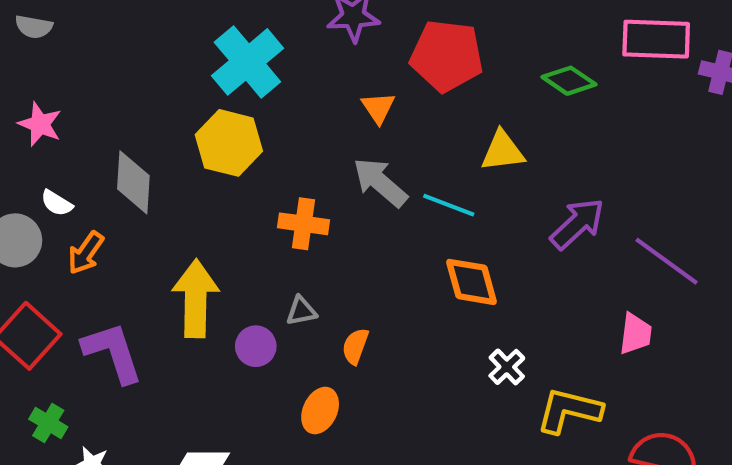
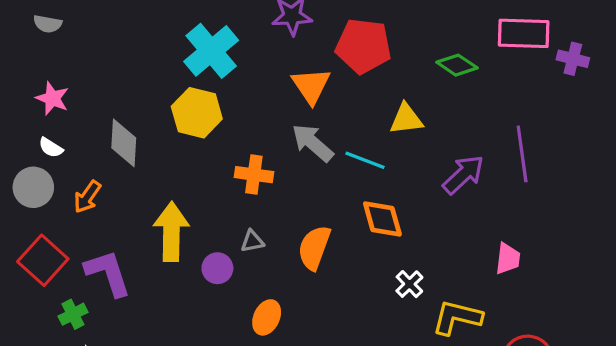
orange triangle: (378, 108) -> (311, 86), size x1.5
white semicircle: (57, 203) -> (51, 148), moved
purple line: (667, 261) -> (522, 154), moved, turned 46
orange semicircle: (355, 346) -> (314, 248), moved, size x1.6
green cross: (48, 423) -> (73, 314), moved, turned 32

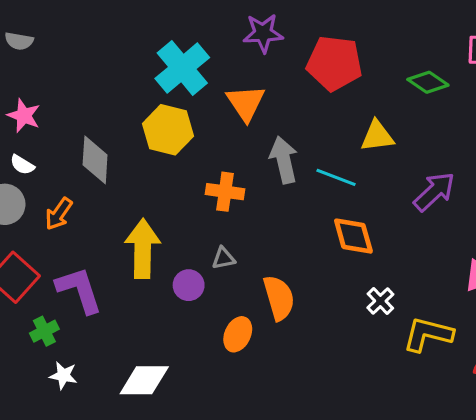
orange triangle: (311, 86) -> (246, 103), moved
gray arrow: (313, 143) -> (284, 160), turned 36
orange semicircle: (314, 248) -> (279, 298), moved, turned 144

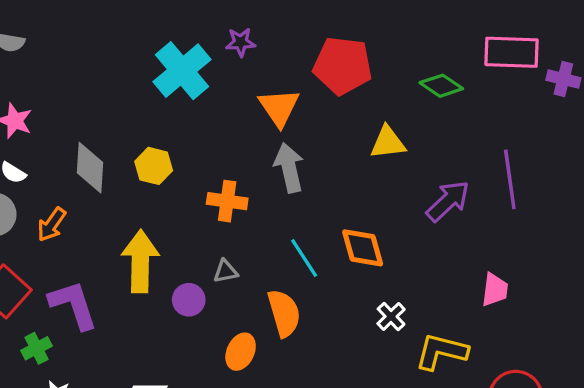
purple star: (263, 33) -> (241, 42), moved, size x0.7
orange triangle: (246, 103) -> (279, 107), moved
yellow hexagon: (168, 130) -> (154, 166), moved, size x0.7
cyan line: (336, 177) -> (304, 258), moved, turned 36

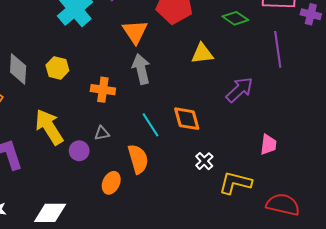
purple line: (510, 179) -> (278, 49), moved
yellow arrow: (140, 261) -> (49, 127), turned -33

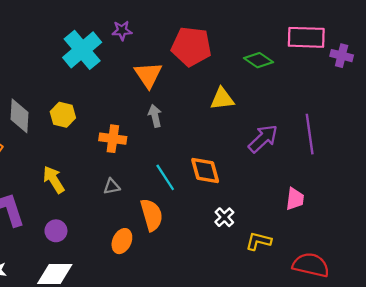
purple line: (278, 49) -> (310, 134), moved
gray arrow: (141, 69) -> (155, 116), size x0.7
yellow arrow: (49, 127) -> (54, 180), size x0.7
purple circle: (79, 151) -> (56, 231), moved
yellow L-shape: (235, 183) -> (259, 241), size x0.7

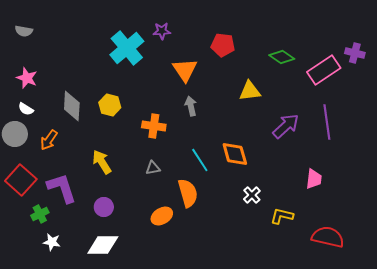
pink rectangle: (306, 37) -> (324, 70), moved, turned -36
red pentagon: (191, 46) -> (223, 45), size x0.7
orange ellipse: (122, 241) -> (162, 216), turned 35

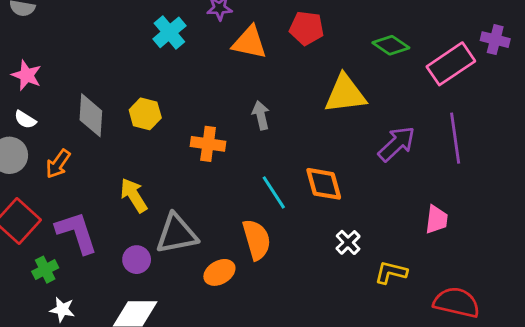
cyan cross: (127, 48) -> (169, 32), size x0.7
orange triangle: (185, 70) -> (249, 42), moved, turned -44
yellow triangle: (250, 91) -> (345, 94), size x1.4
gray triangle: (153, 168) -> (177, 234), moved, size x2.0

